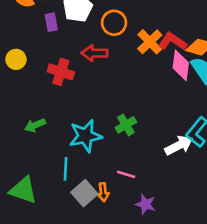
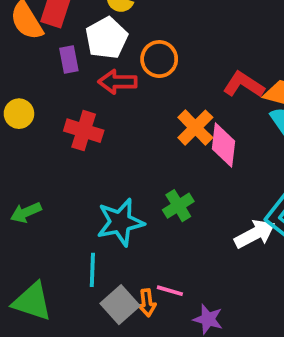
orange cross: (150, 42) -> (195, 128), moved
red arrow: (95, 53) -> (118, 82), moved
pink diamond: (181, 65) -> (223, 145), moved
green arrow: (35, 125) -> (26, 212), moved
pink line: (126, 174) -> (170, 291), moved

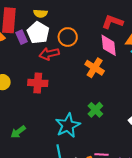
purple rectangle: (69, 59) -> (22, 37), moved
red L-shape: (244, 85) -> (113, 22), moved
pink diamond: (223, 145) -> (109, 45), moved

